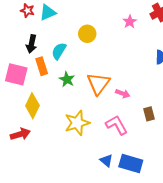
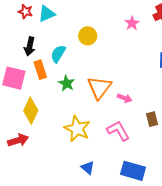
yellow star: (77, 123) -> (77, 129), turned -30
blue triangle: (106, 160) -> (88, 168), moved

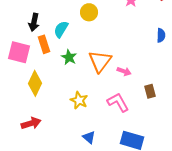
yellow star: (77, 129) -> (79, 100), size x0.7
red arrow: (18, 140) -> (31, 123), moved

